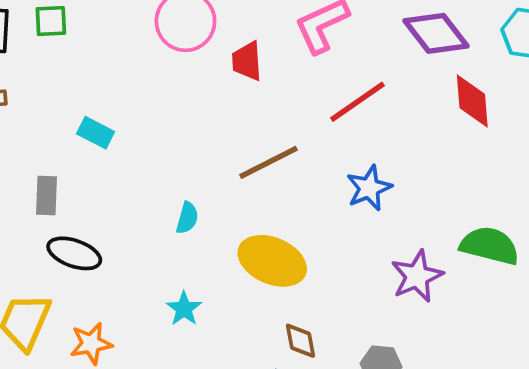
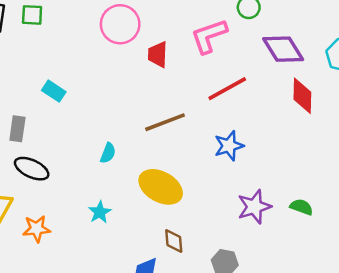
green semicircle: (490, 246) -> (301, 207), moved, size x0.6

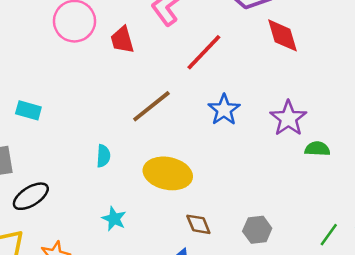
black ellipse: (32, 169) -> (31, 196), turned -40
purple star: (254, 207) -> (288, 118), moved

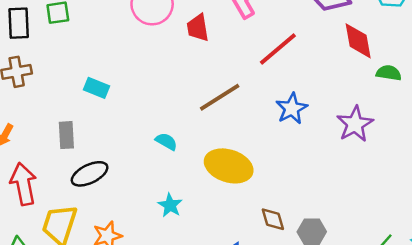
green semicircle: (317, 149) -> (389, 73), moved
cyan semicircle: (103, 156) -> (166, 141), turned -70
brown diamond: (198, 224) -> (273, 219), moved

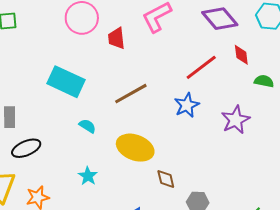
red diamond: (358, 41) -> (241, 55), size x0.7
red line: (278, 49) -> (201, 67), moved
cyan rectangle: (97, 88) -> (66, 82), moved, size x1.8
brown diamond: (273, 219) -> (166, 179), moved

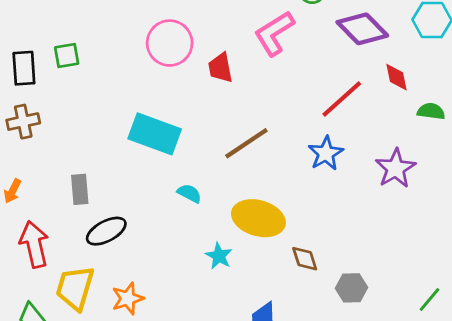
cyan star: (88, 176) -> (219, 256), moved

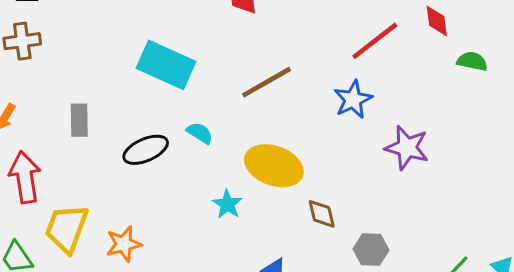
purple star: (396, 168) -> (407, 148), moved, turned -30
black ellipse: (106, 231) -> (146, 150), moved

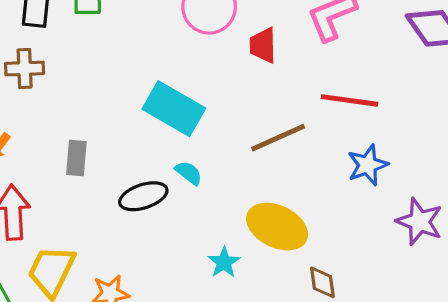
red line: (375, 41) -> (350, 100), moved, turned 40
cyan semicircle: (200, 133) -> (189, 173), moved

